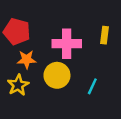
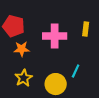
yellow circle: (57, 75) -> (56, 84), moved
yellow star: (18, 85) -> (24, 78), moved

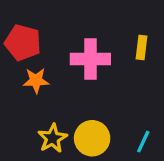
cyan line: (76, 71) -> (143, 142), moved
yellow star: (24, 78) -> (52, 138), moved

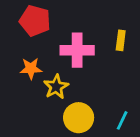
red pentagon: (23, 43) -> (35, 21), moved
yellow star: (52, 138) -> (56, 87), moved

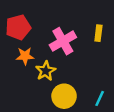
red pentagon: (35, 21) -> (18, 27), moved, turned -30
pink cross: (77, 50) -> (63, 41), turned -30

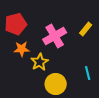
yellow rectangle: (98, 33) -> (86, 29), turned 32
cyan line: (100, 98) -> (88, 73), moved, turned -40

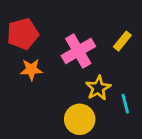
yellow star: (40, 62) -> (98, 88), moved

